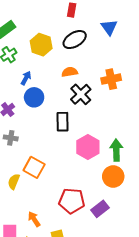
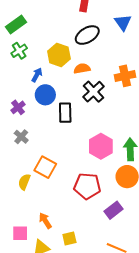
yellow hexagon: (41, 45) -> (59, 55), moved
black rectangle: (62, 122) -> (65, 113), moved
gray cross: (11, 138) -> (21, 137), turned 32
red pentagon: (72, 201) -> (87, 186), moved

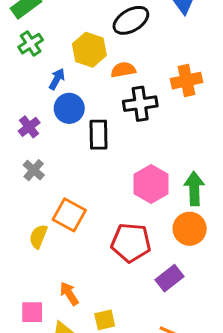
black cross: (94, 92) -> (140, 104), turned 35

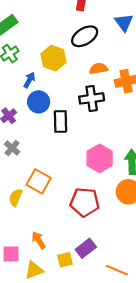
orange semicircle: (123, 70) -> (98, 69), moved
purple rectangle: (170, 278) -> (86, 248), moved

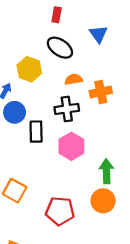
black ellipse: (85, 36) -> (60, 48), turned 65
pink hexagon: (100, 158) -> (71, 146), moved

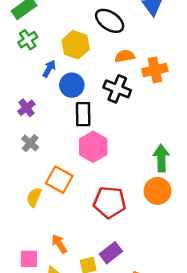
black cross: (67, 109) -> (117, 89), turned 30
blue circle: (15, 112) -> (72, 85), moved
pink hexagon: (71, 146) -> (93, 147), moved

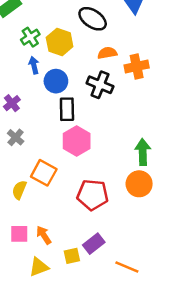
green cross: (28, 40) -> (30, 37), moved
blue arrow: (49, 69) -> (34, 65), turned -42
pink square: (29, 259) -> (19, 234), moved

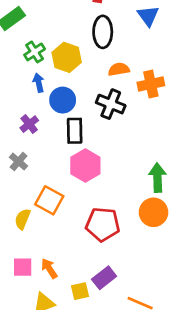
black ellipse: (93, 19) -> (103, 32), turned 56
purple cross: (12, 103) -> (29, 124), moved

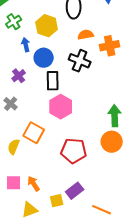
green cross: (35, 52) -> (14, 22), moved

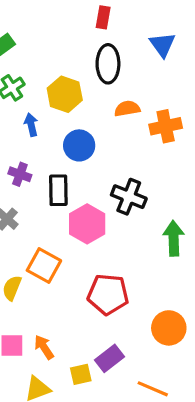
blue circle: (44, 58) -> (79, 145), moved
black cross: (80, 61) -> (129, 197), moved
purple cross: (19, 76) -> (20, 174), turned -32
black rectangle: (53, 81) -> (58, 190), moved
orange circle: (112, 142) -> (169, 328), moved

